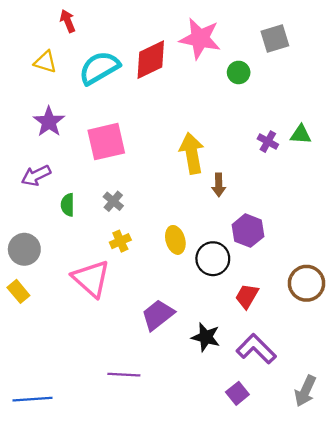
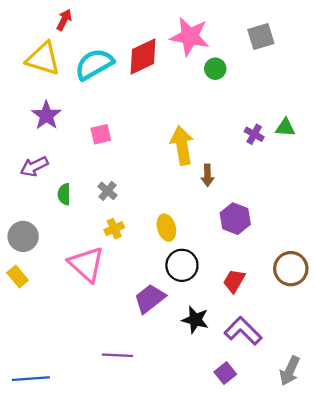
red arrow: (68, 21) -> (64, 20), turned 50
yellow triangle: (45, 62) -> (43, 59), size x1.6
green circle: (239, 72) -> (215, 69), moved
pink square: (106, 142) -> (101, 134), size x0.6
black circle: (213, 259) -> (182, 265), moved

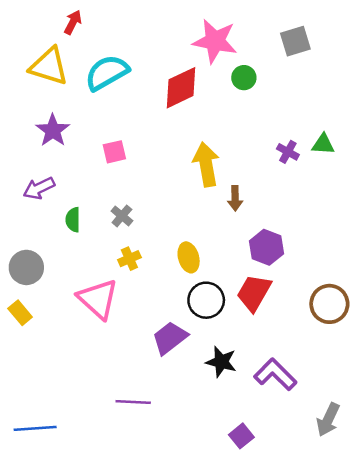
red diamond: (143, 56) -> (181, 88), moved
red trapezoid: (234, 281) -> (254, 293), moved, size x1.4
purple square: (225, 373) -> (241, 436), moved

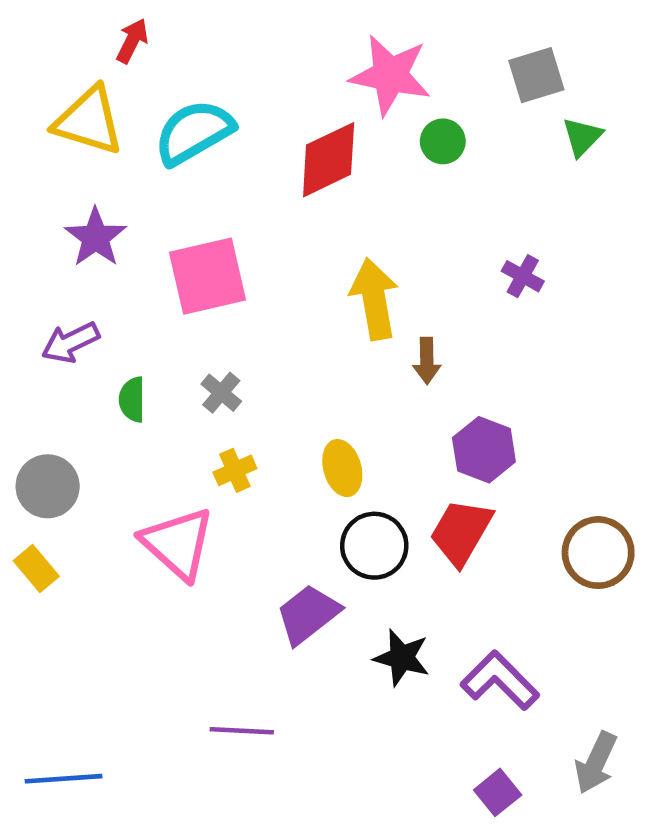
green triangle: (323, 144) -> (582, 137), moved, turned -50
pink square: (114, 152) -> (208, 276), size x1.8
purple square: (241, 436) -> (498, 792), moved

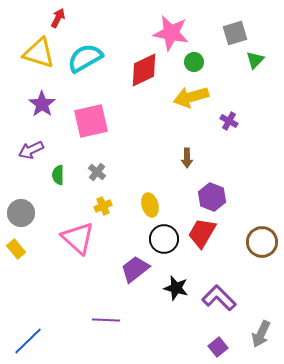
yellow arrow: (374, 299) -> (191, 97), moved, turned -96
blue line: (64, 779) -> (28, 341), turned -40

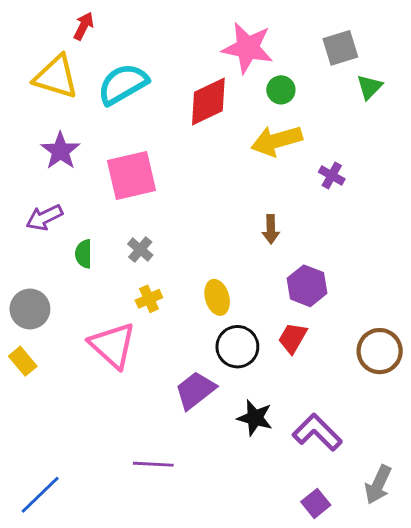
red trapezoid: (202, 233) -> (293, 338), size x0.7

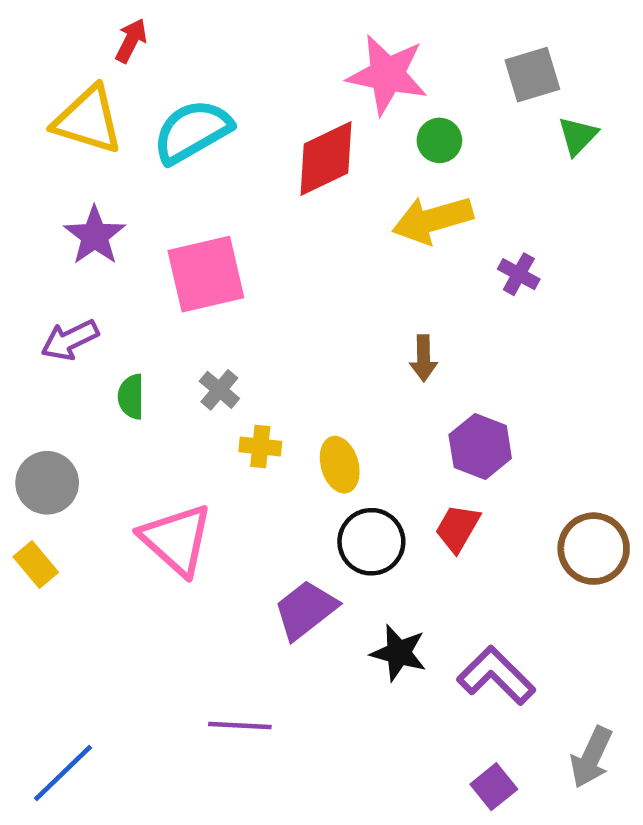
yellow cross: (149, 299) -> (260, 447), moved, turned 30

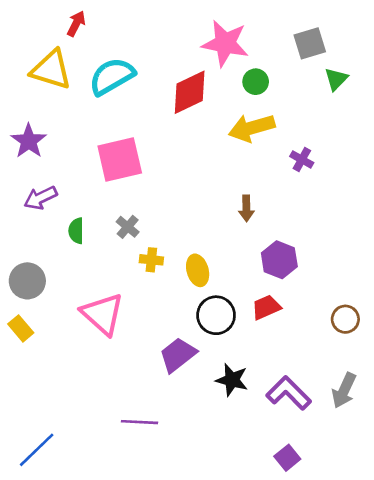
purple star: (95, 236) -> (29, 141), moved
red trapezoid: (458, 528) -> (266, 307), turned 36
brown circle: (594, 549) -> (345, 319), size x0.7
gray arrow: (591, 757) -> (344, 390), moved

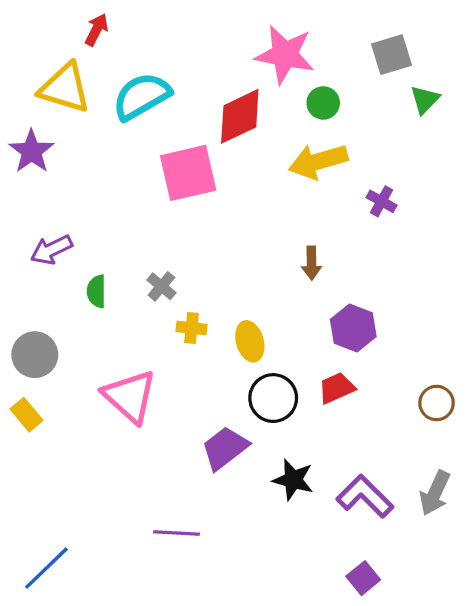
purple star: (29, 141) -> (31, 151), moved
pink square: (120, 160) -> (188, 173), moved

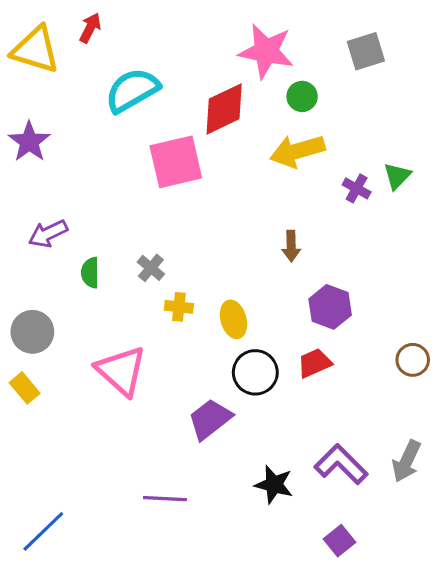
yellow triangle: (65, 88) -> (36, 50), moved
green triangle: (425, 100) -> (397, 176), moved
brown circle: (437, 403) -> (413, 360), moved
black star: (293, 480) -> (274, 485), moved

